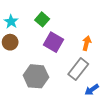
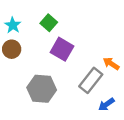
orange arrow: (87, 43) -> (111, 64), moved, turned -72

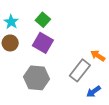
purple square: (62, 49) -> (43, 43), moved

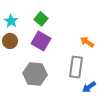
orange arrow: (98, 56) -> (87, 42), moved
gray rectangle: (80, 70) -> (76, 67), turned -30

